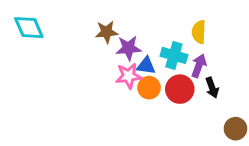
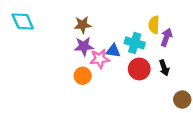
purple star: (129, 48) -> (84, 46), moved
purple arrow: (199, 66) -> (166, 37), moved
orange circle: (149, 88) -> (83, 76), moved

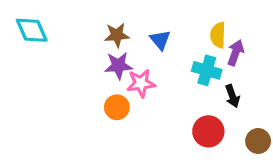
cyan cross: (135, 43) -> (207, 70), moved
blue triangle: (113, 51) -> (160, 40), moved, turned 42
red circle: (139, 69) -> (208, 131), moved

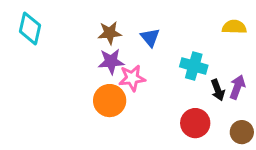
cyan diamond: (32, 30) -> (30, 28), turned 36
yellow semicircle: (218, 35) -> (234, 27), moved, turned 90
purple arrow: (236, 53) -> (237, 87), moved
orange circle: (117, 107) -> (110, 101), size x1.4

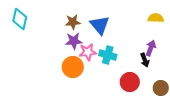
blue triangle: (150, 37) -> (100, 25), size x1.5
cyan cross: (194, 66) -> (108, 55), moved
purple arrow: (237, 87) -> (151, 48), moved

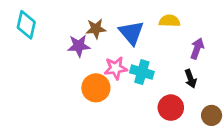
yellow semicircle: (156, 18) -> (169, 21), moved
purple star: (74, 41) -> (79, 46), moved
purple arrow: (151, 48) -> (197, 48), moved

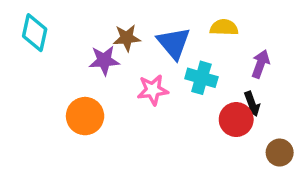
cyan cross: (142, 72) -> (201, 78), moved
orange circle: (96, 88) -> (85, 116), moved
red circle: (171, 108) -> (236, 120), moved

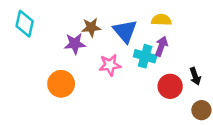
purple arrow: (261, 64) -> (161, 46), moved
black arrow: (252, 104) -> (195, 76), moved

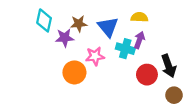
cyan diamond: (25, 24) -> (44, 20), moved
black arrow: (195, 76) -> (169, 66), size x1.5
orange circle: (61, 84) -> (74, 72), moved

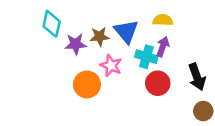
brown star: (79, 24) -> (100, 36), moved
pink star: (95, 56) -> (111, 66), turned 30
red circle: (147, 75) -> (158, 83), moved

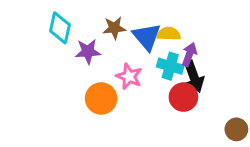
yellow semicircle: (163, 20) -> (169, 34), moved
brown star: (100, 36) -> (114, 28), moved
black arrow: (197, 77) -> (194, 76), moved

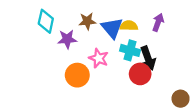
purple arrow: (189, 54) -> (158, 22), moved

